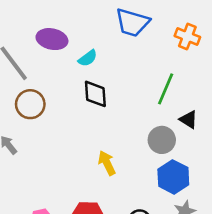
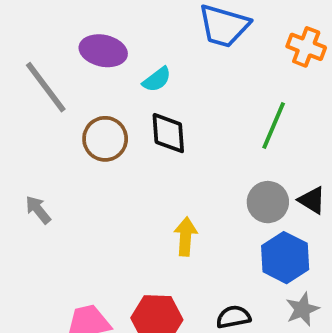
brown circle: (30, 104) -> (105, 139), moved
black triangle: (189, 120) -> (312, 200), moved
yellow arrow: (107, 163) -> (186, 237), turned 30

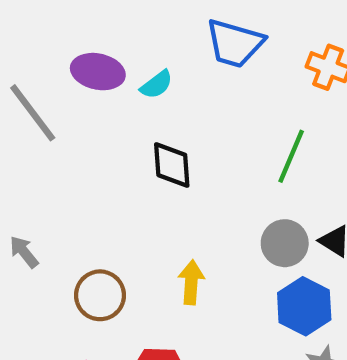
cyan semicircle: (157, 79) -> (156, 85), moved
brown circle: (105, 139) -> (100, 295), moved

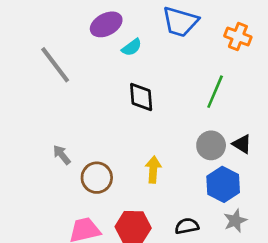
purple ellipse: (98, 72) -> (106, 24), moved, turned -40
gray arrow: (24, 252) -> (62, 155), moved

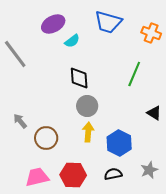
gray circle: (211, 145) -> (87, 106), moved
blue hexagon: (223, 184) -> (119, 143), moved

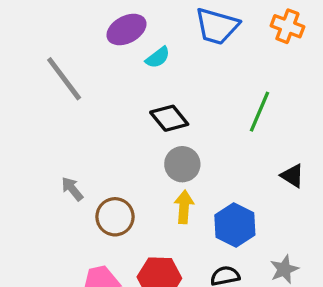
orange cross: (151, 33) -> (287, 26), moved
black diamond: (79, 78) -> (169, 118), turned -35

